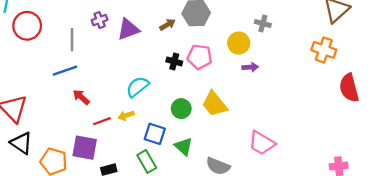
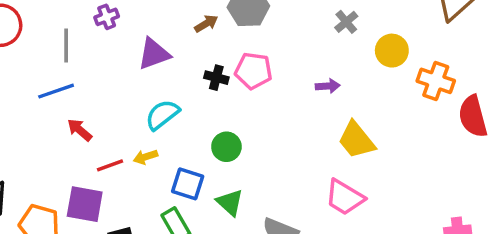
gray cross: (263, 23) -> (346, 22), turned 35
purple triangle: (128, 29) -> (154, 54), moved
yellow circle: (239, 43) -> (392, 51), moved
orange cross: (324, 50) -> (436, 81), moved
yellow trapezoid: (215, 104) -> (356, 140), moved

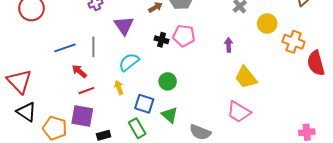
gray line: (66, 46) -> (93, 47), moved
purple triangle: (154, 54) -> (124, 26), turned -45
purple arrow: (328, 86) -> (229, 45), turned -88
yellow arrow: (145, 157) -> (119, 88), turned 88
red line: (110, 165) -> (86, 91), moved

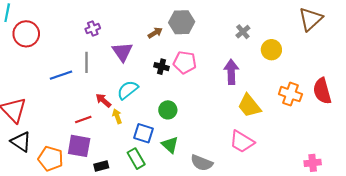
orange cross: (294, 42) -> (290, 94), moved
purple arrow: (229, 45) -> (231, 72), size x1.6
gray line: (93, 47) -> (86, 62), moved
red arrow: (79, 71) -> (103, 100), moved

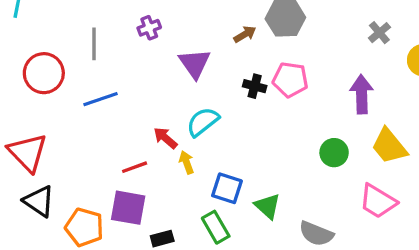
red circle: (26, 34) -> (44, 73), moved
gray line: (86, 62) -> (94, 44), moved
green circle: (168, 110) -> (334, 153), moved

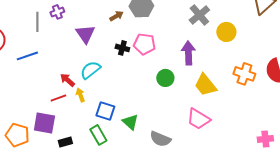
gray cross: (379, 33) -> (199, 15), size x1.5
gray line: (94, 44) -> (37, 22), moved
green circle: (334, 153) -> (165, 78), moved
red line: (135, 167) -> (58, 98), moved

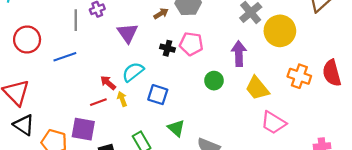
yellow circle: (226, 32) -> (280, 31), size x1.5
blue square: (105, 111) -> (158, 95), moved
pink trapezoid: (198, 119) -> (273, 123), moved

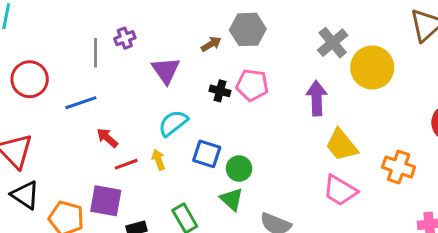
orange cross: (299, 76) -> (399, 167), moved
green circle: (214, 81) -> (239, 169), moved
red arrow: (108, 83) -> (107, 138), moved
pink trapezoid: (273, 123) -> (340, 190), moved

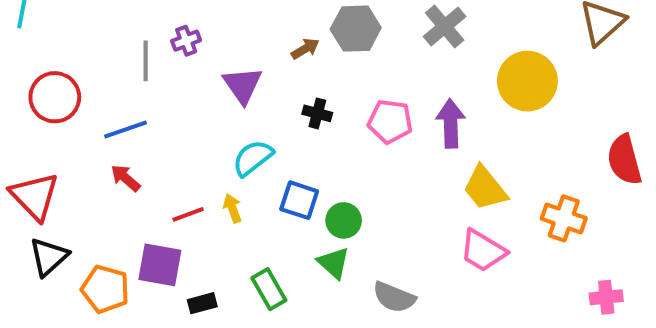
gray cross: (333, 43) -> (445, 27), moved
pink pentagon: (252, 85) -> (390, 121), moved
red arrow: (107, 138) -> (125, 178), moved
black triangle: (25, 195) -> (49, 257), turned 44

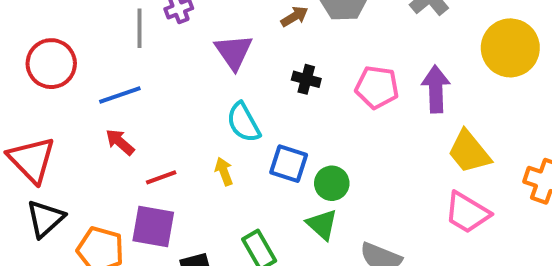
cyan semicircle: (253, 158) -> (243, 122), turned -81
red line: (188, 214) -> (161, 177), moved

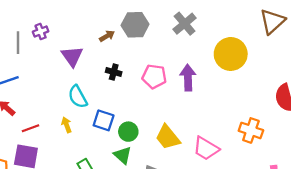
yellow trapezoid: (469, 152) -> (168, 137), moved

